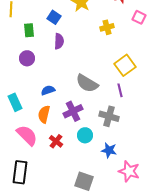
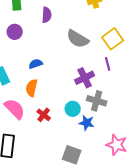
gray semicircle: (87, 83) -> (78, 39), moved
purple cross: (73, 111) -> (85, 78), moved
gray cross: (109, 116) -> (97, 101), moved
blue star: (109, 150) -> (87, 123), moved

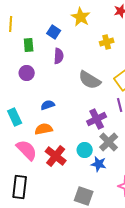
orange semicircle: (32, 88) -> (44, 129), turned 66
gray cross: (97, 101) -> (109, 142), turned 30
red cross: (44, 115) -> (56, 156), size x1.5

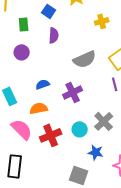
gray semicircle: (90, 80) -> (85, 59), turned -55
purple cross: (97, 119) -> (73, 92), moved
red cross: (56, 156) -> (51, 135), turned 30
blue star: (99, 164) -> (96, 152), moved

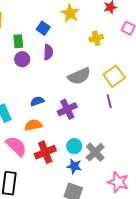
purple circle: (22, 52) -> (22, 59), moved
gray cross: (104, 121) -> (95, 152), moved
blue star: (96, 152) -> (74, 166), moved

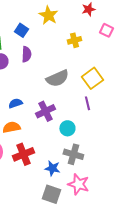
cyan circle: (74, 146) -> (67, 128), moved
gray cross: (95, 152) -> (73, 154), turned -30
pink star: (118, 182) -> (78, 184), moved

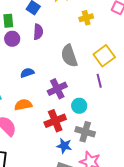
gray semicircle: (57, 78) -> (69, 56), turned 95
blue semicircle: (15, 103) -> (27, 73), moved
red cross: (23, 154) -> (55, 121), moved

